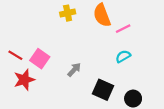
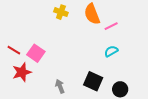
yellow cross: (68, 13) -> (61, 12), turned 32
gray arrow: (74, 70) -> (60, 86), moved, turned -64

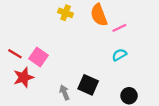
black square: (93, 81) -> (88, 85), moved

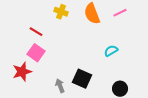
pink line: (119, 28) -> (120, 13), moved
red line: (15, 54) -> (36, 32), moved

